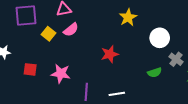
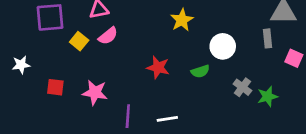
red star: (110, 54) -> (158, 67), turned 30
gray cross: (176, 59) -> (242, 87), moved
green semicircle: (155, 72) -> (200, 71), moved

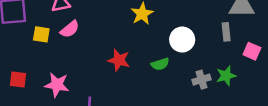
yellow square: (79, 41) -> (41, 34), turned -30
gray cross: (242, 87) -> (202, 80), turned 36
green star: (267, 96) -> (226, 76), moved

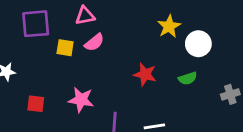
white circle: (182, 40) -> (198, 44), moved
red square: (18, 80) -> (36, 104), moved

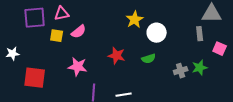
pink triangle: (85, 16) -> (62, 14), moved
pink star: (81, 100) -> (78, 67), moved
red square: (36, 104) -> (35, 78), size x1.6

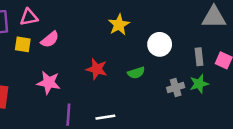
white circle: (157, 33) -> (160, 44), moved
gray rectangle: (200, 34) -> (199, 57), moved

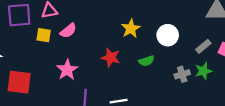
yellow star: (119, 25) -> (131, 28), moved
gray rectangle: (199, 57) -> (203, 46), turned 56
pink star: (49, 83) -> (67, 70), turned 30

